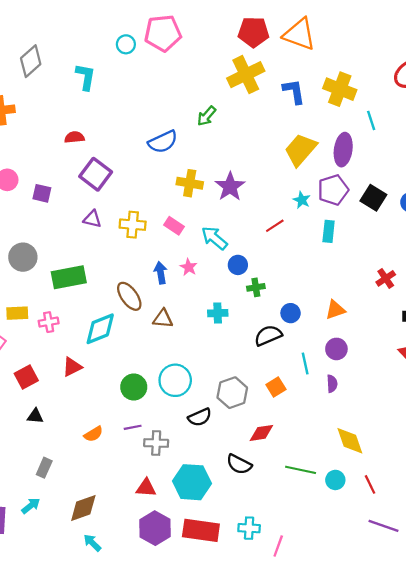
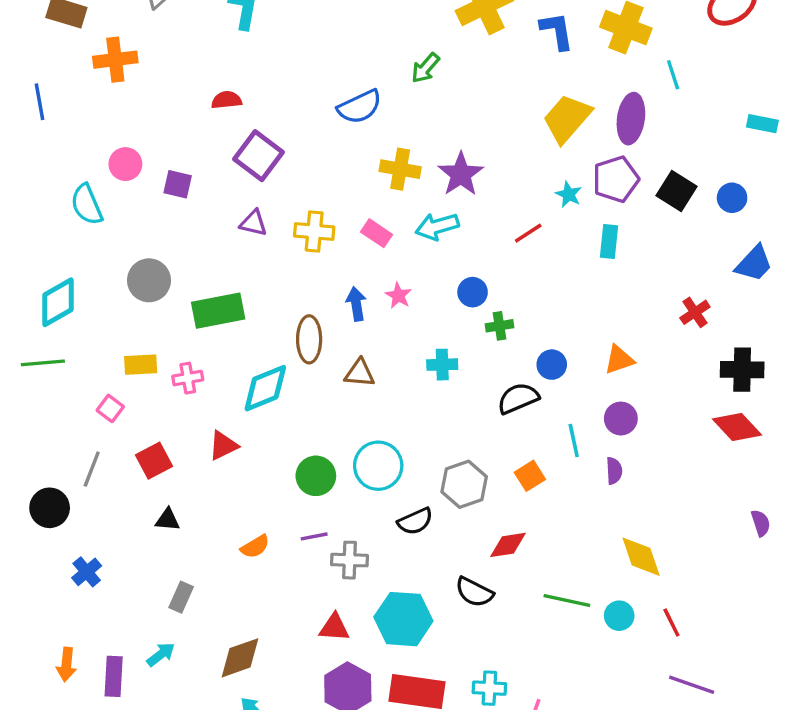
cyan arrow: (214, 238) -> (437, 226), moved, turned -56
brown ellipse: (129, 296) -> (309, 339), turned 36

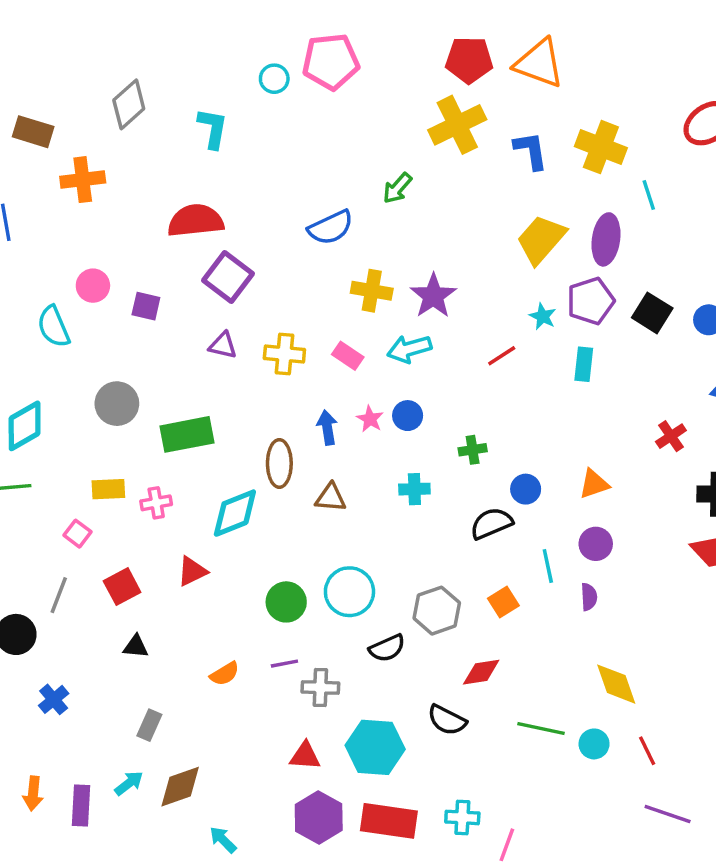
red semicircle: (227, 100) -> (196, 221), size x1.8
blue circle: (473, 292) -> (408, 416), moved
brown diamond: (240, 658) -> (180, 787), moved

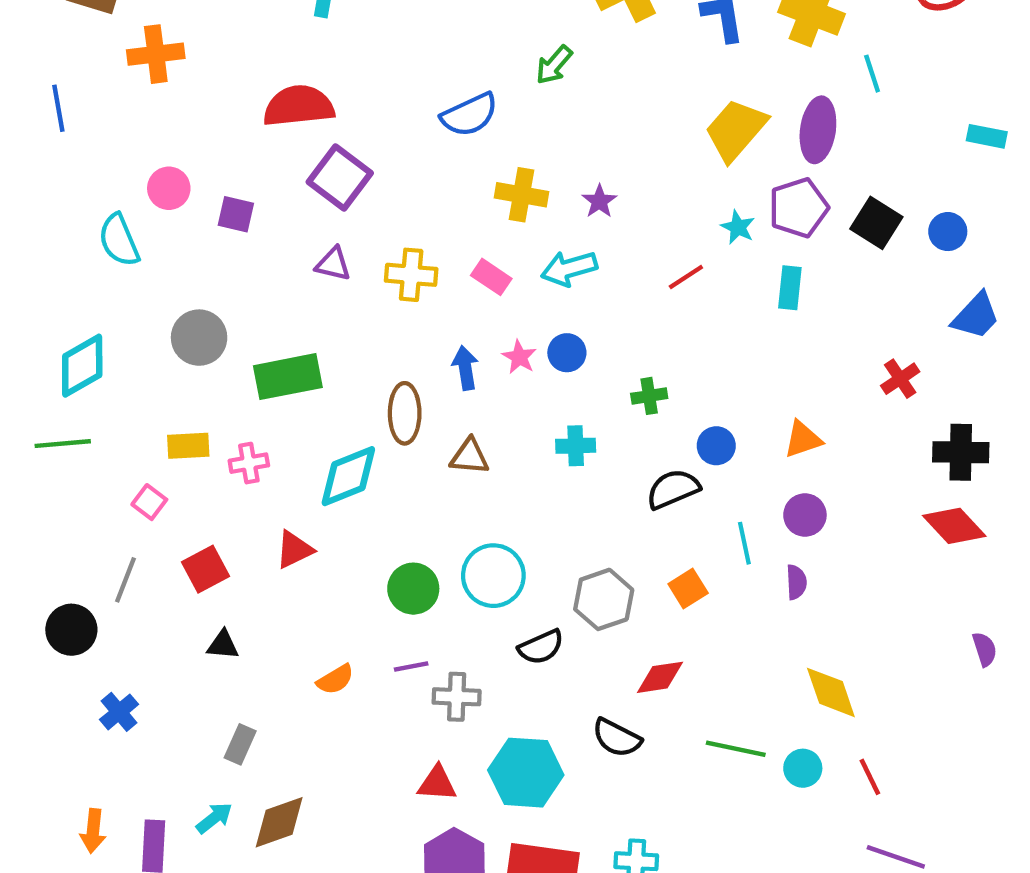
purple star: (433, 296) -> (599, 201), size x0.6

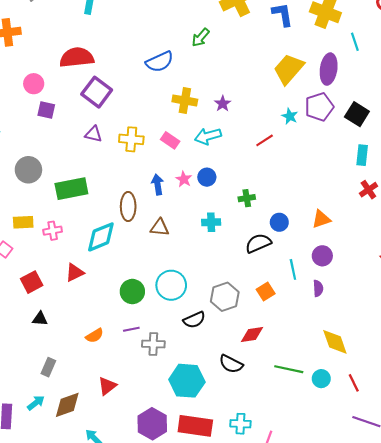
pink circle: (169, 188) -> (34, 84), moved
cyan rectangle: (790, 288) -> (362, 155), moved
red triangle: (437, 783) -> (107, 386), moved, turned -42

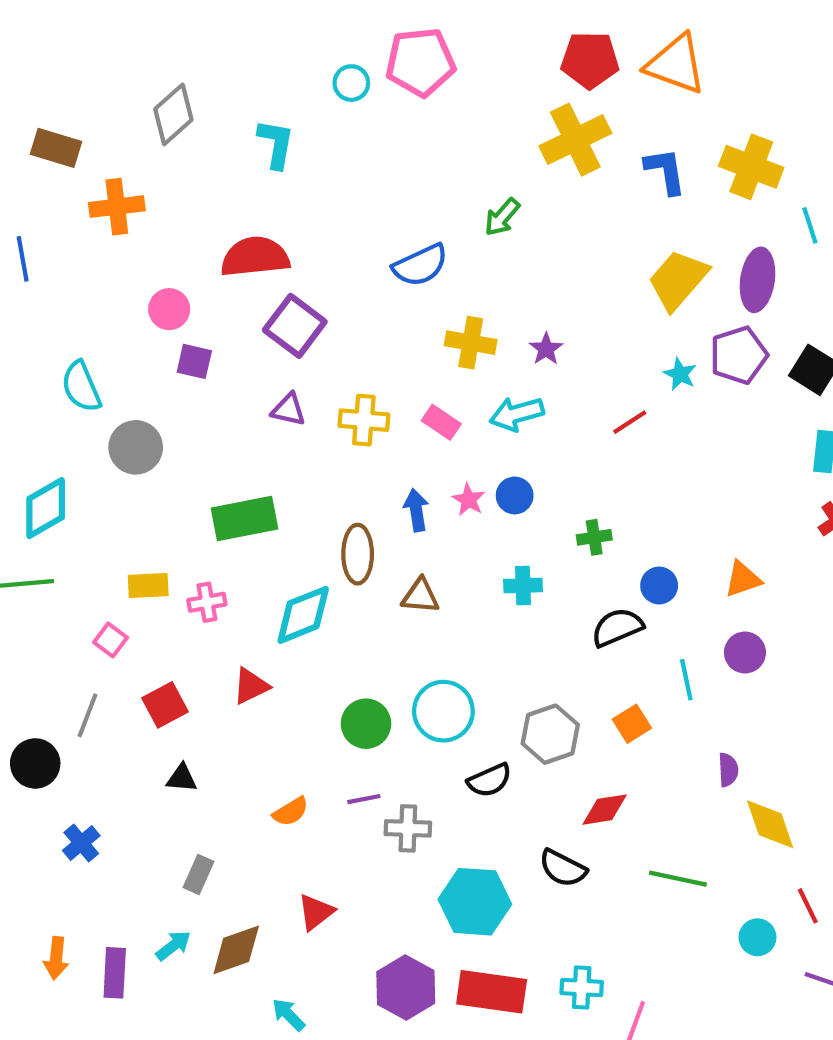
gray circle: (28, 170) -> (136, 447), moved
purple semicircle: (318, 288) -> (728, 770), moved
cyan circle: (321, 379) -> (758, 937), moved

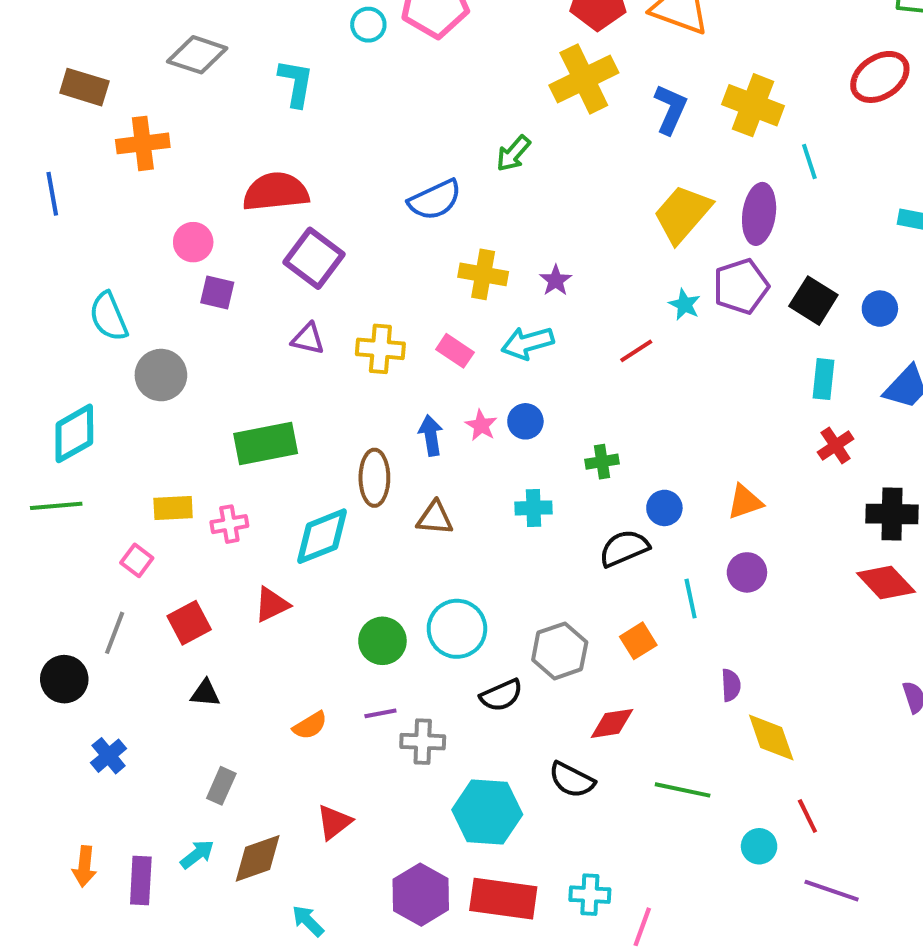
gray diamond: (173, 114) -> (197, 55), turned 60
blue L-shape: (665, 171) -> (670, 109), turned 33

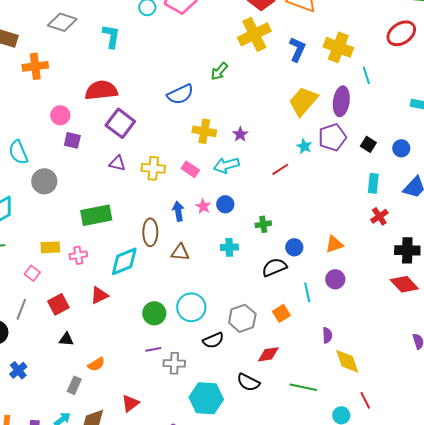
black square: (813, 301) -> (368, 144), size x0.7
orange semicircle: (310, 725) -> (96, 364), moved

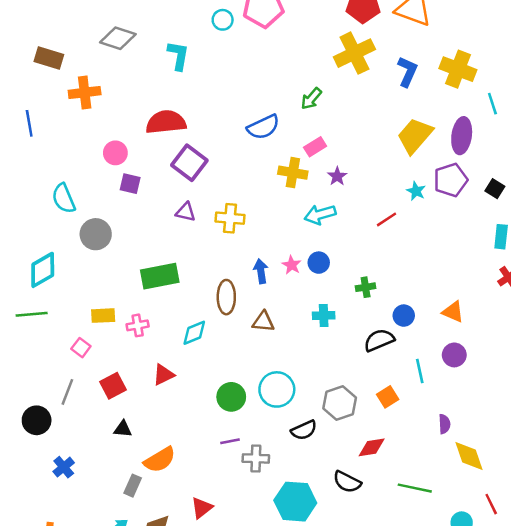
pink rectangle: (190, 169) -> (315, 147), moved, turned -66
orange triangle: (334, 244) -> (453, 312), turned 42
cyan diamond: (124, 261) -> (194, 333), size x0.7
orange semicircle: (96, 364) -> (160, 460), size x1.5

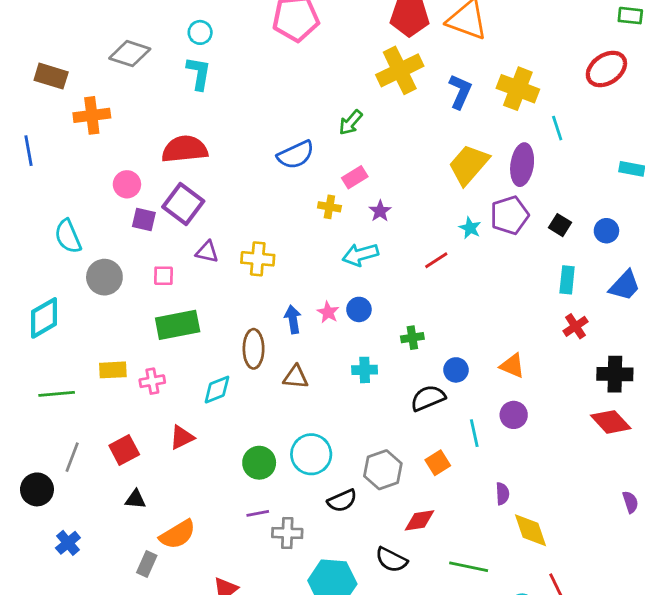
cyan circle: (223, 20) -> (200, 32), moved
purple square: (189, 163) -> (183, 204), moved
yellow cross: (293, 173) -> (329, 207), size x0.7
green line: (32, 314) -> (57, 394), moved
pink square: (81, 348) -> (164, 276), moved, turned -36

